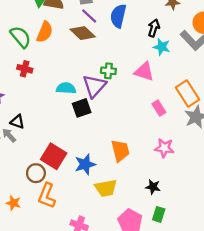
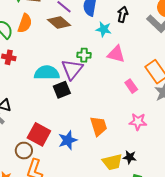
cyan star: (162, 47) -> (104, 29), moved
cyan semicircle: (66, 88) -> (47, 73), size x1.4
yellow trapezoid: (106, 188) -> (112, 162), moved

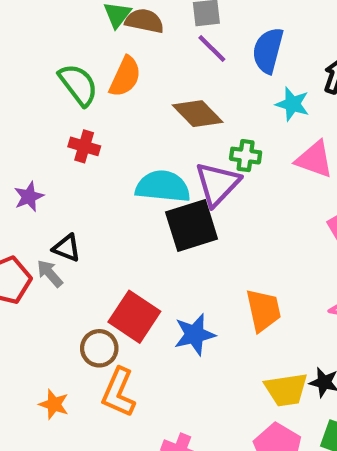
brown diamond: (59, 22) -> (198, 114), moved
black square: (62, 90) -> (192, 226), size x1.4

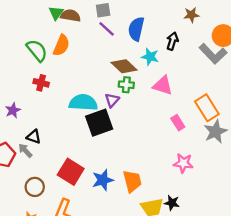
brown diamond: (198, 114) -> (124, 66), moved
purple triangle: (217, 184) -> (112, 100), size x0.6
orange trapezoid: (263, 310) -> (132, 181), moved
brown circle: (99, 348) -> (35, 187), moved

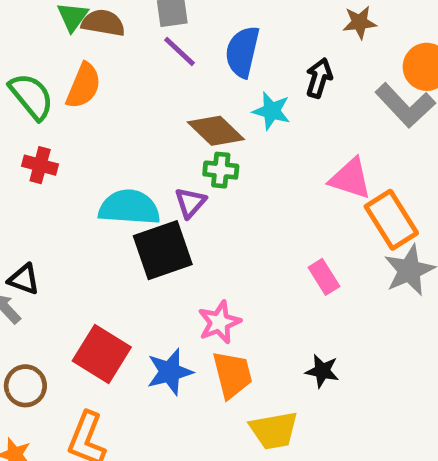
pink triangle: (163, 86) -> (350, 178), moved
pink rectangle: (178, 123) -> (324, 277), moved
pink star: (183, 163) -> (219, 322), moved, turned -30
black star: (172, 203) -> (322, 371), moved

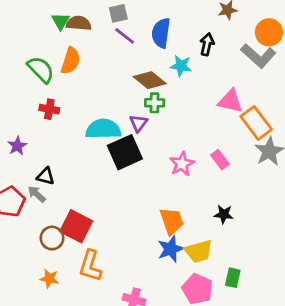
pink star: (219, 322) -> (182, 164), moved
red square: (102, 354) -> (76, 226), moved
blue star: (170, 372) -> (171, 249), moved

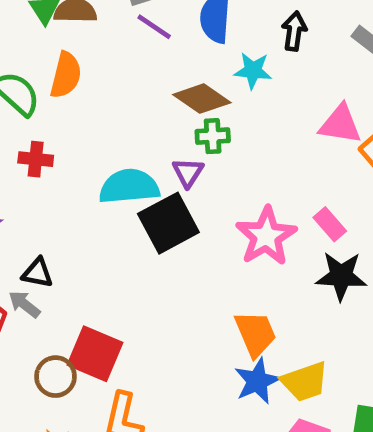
pink star: (182, 164) -> (266, 236), size x1.4
black star: (224, 214) -> (341, 276), moved, size x1.5

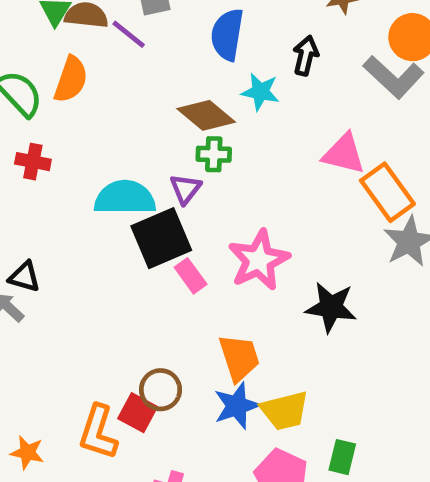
purple line: (154, 27) -> (129, 34), moved
pink rectangle: (330, 224) -> (191, 276), moved
red square: (95, 354) -> (138, 413), moved, size x0.7
brown circle: (56, 377) -> (161, 390), moved

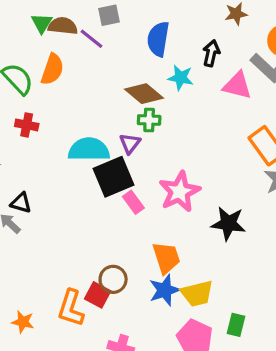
pink triangle: (344, 154) -> (237, 86), moved

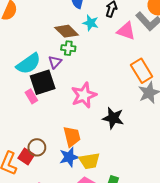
cyan semicircle: (89, 149) -> (29, 64), turned 140
pink rectangle: (133, 202) -> (31, 96), moved

